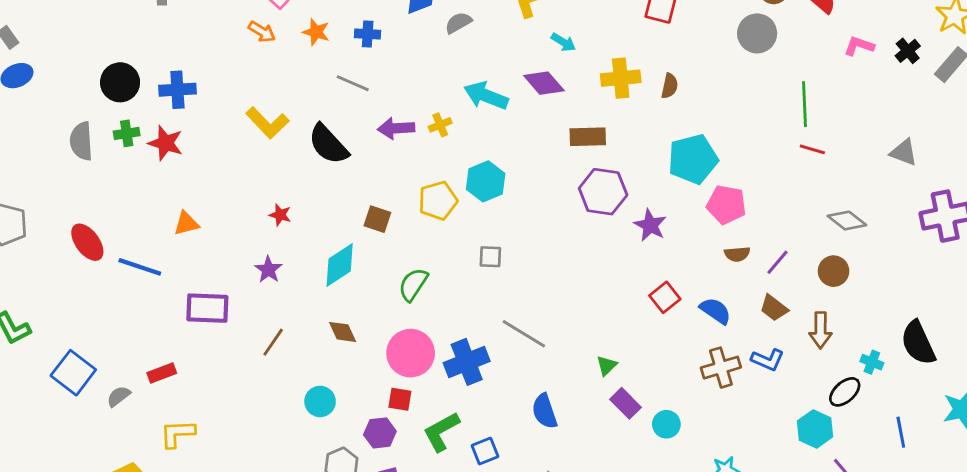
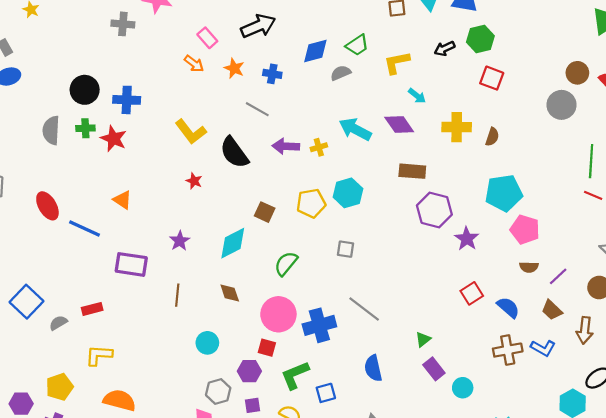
brown rectangle: (588, 137) -> (412, 171), moved
red star: (280, 215) -> (194, 181), moved
orange triangle: (186, 223) -> (122, 200), turned 42
brown line: (273, 342) -> (177, 295), turned -35

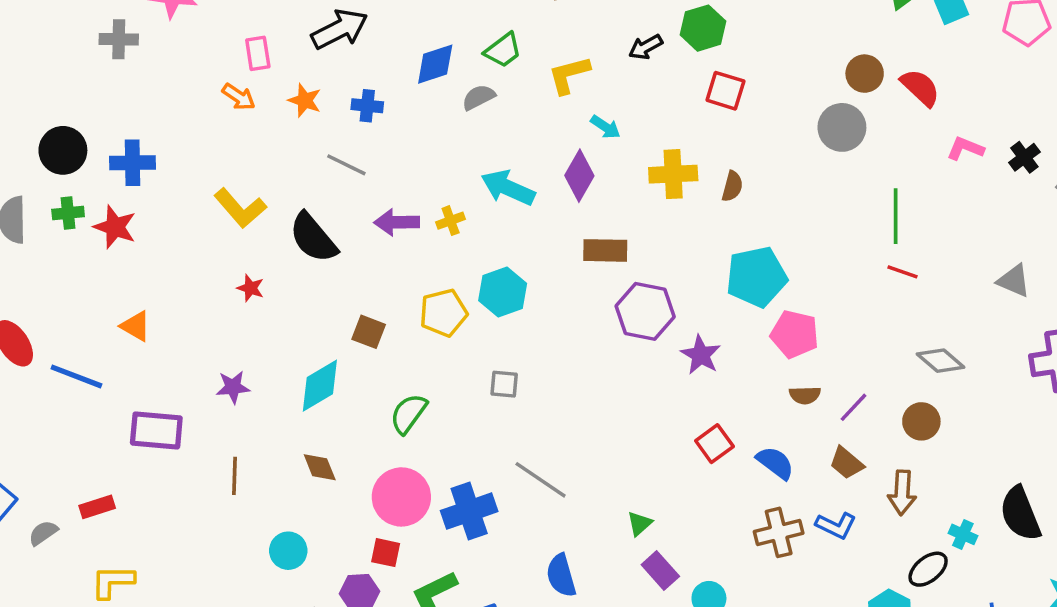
pink rectangle: (207, 38) -> (258, 53), turned 36
purple diamond: (399, 125) -> (579, 176), turned 68
purple star: (180, 241) -> (233, 387), turned 30

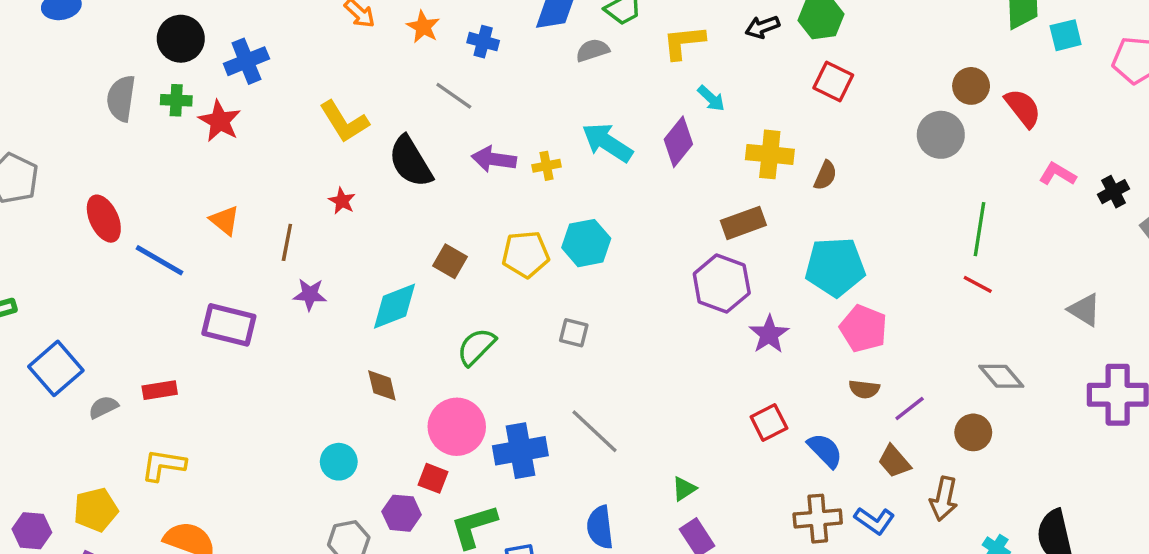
blue cross: (132, 163) -> (246, 61), turned -30
brown rectangle: (605, 250) -> (743, 223), moved, turned -30
brown line: (234, 476) -> (287, 242), moved

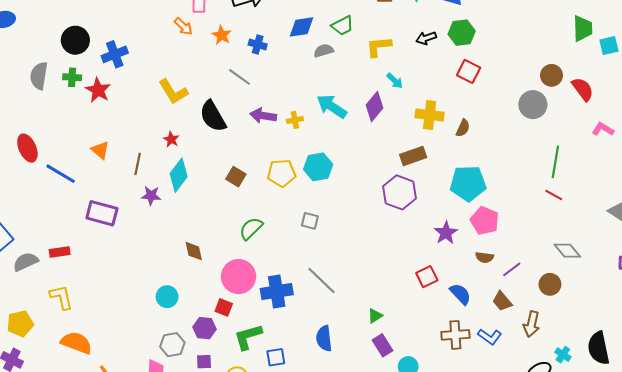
cyan diamond: (395, 306) -> (179, 175), moved, turned -32
purple star: (769, 334) -> (446, 233), moved
gray semicircle: (103, 407) -> (26, 262), size x1.4
yellow L-shape: (163, 465) -> (61, 297), turned 68

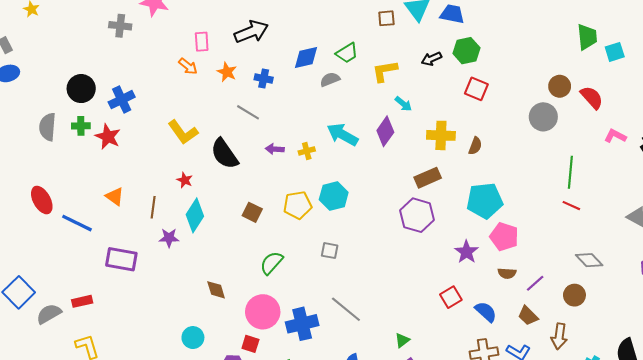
purple arrow: (263, 116) -> (275, 149), size x0.7

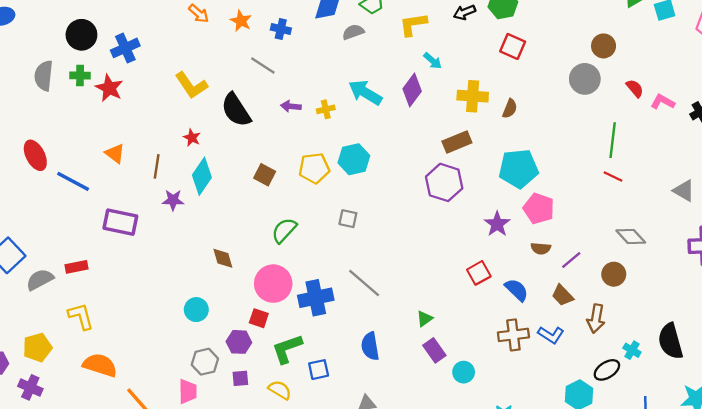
red semicircle: (592, 98) -> (635, 88), moved, size x0.7

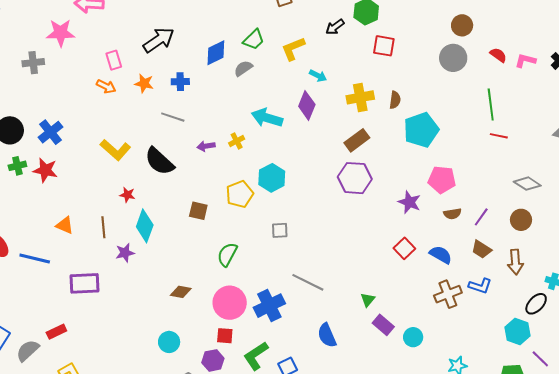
cyan pentagon: (518, 169) -> (421, 130), moved
brown diamond: (223, 258) -> (181, 292), turned -50

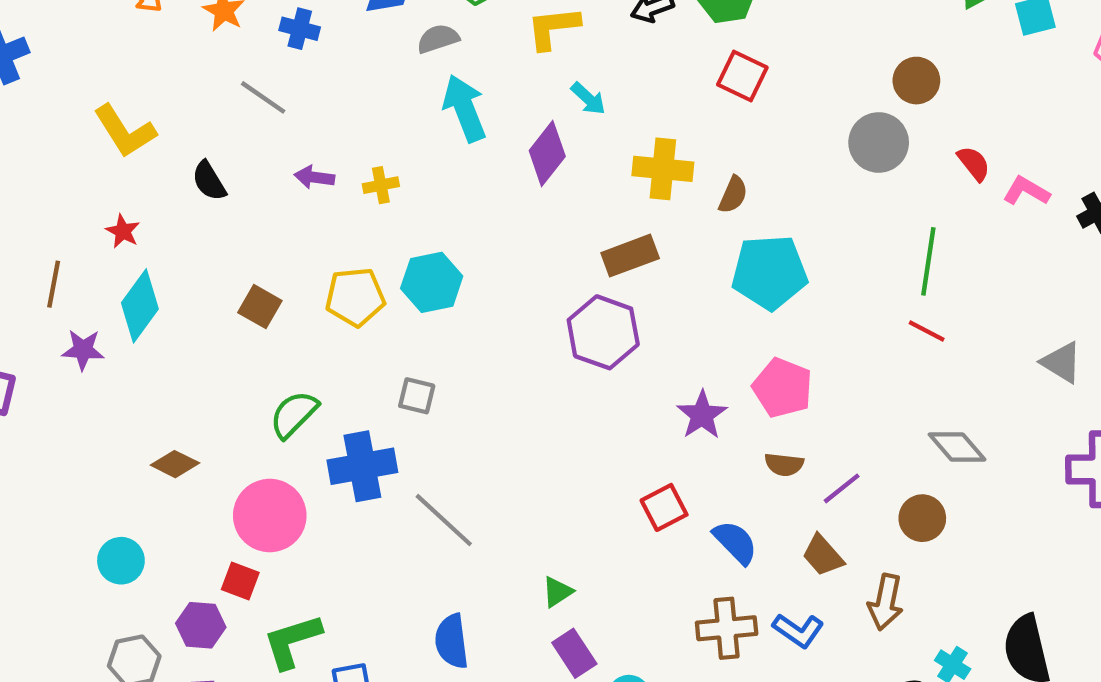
cyan arrow: (267, 118) -> (465, 108), moved, turned 36
black semicircle: (159, 161) -> (209, 181), size x0.6
blue cross: (269, 306) -> (362, 466), moved

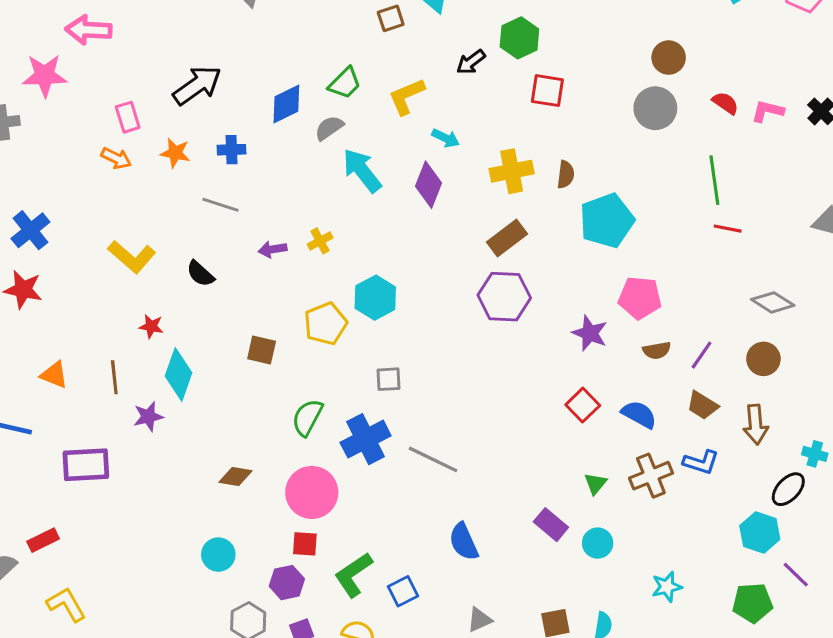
green triangle: (557, 592) -> (595, 484), moved

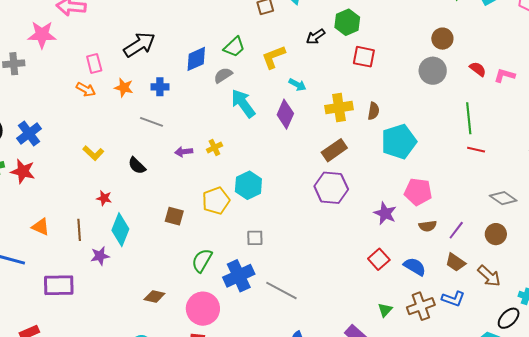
yellow L-shape: (132, 257) -> (93, 153), size x0.7
brown arrow: (755, 425) -> (489, 276), turned -45

